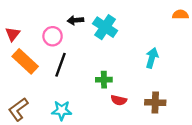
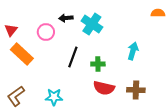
black line: (61, 65) -> (73, 57), moved
green cross: (104, 80) -> (98, 64), moved
red semicircle: (119, 100) -> (104, 88), size x1.5

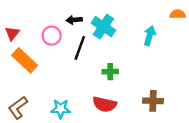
cyan arrow: (133, 51) -> (150, 36), moved
black line: (73, 57) -> (80, 48), moved
red semicircle: (104, 88) -> (105, 104), moved

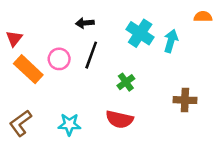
cyan cross: (103, 27) -> (140, 33), moved
pink circle: (52, 36) -> (59, 59), moved
green cross: (110, 72) -> (126, 82), turned -35
brown cross: (153, 101) -> (185, 100), moved

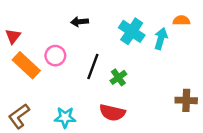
orange semicircle: (203, 17) -> (181, 20), moved
black line: (91, 55) -> (93, 66), moved
brown cross: (185, 100) -> (186, 100), moved

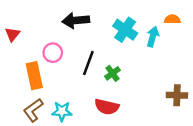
black arrow: (80, 22) -> (76, 20), size x1.6
orange rectangle: (26, 65) -> (34, 76), moved, turned 35
brown L-shape: (19, 116) -> (33, 110), moved

